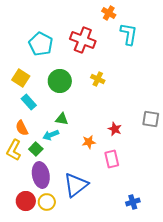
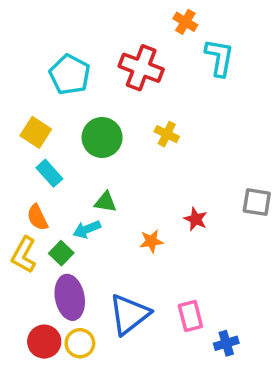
pink rectangle: (112, 159) -> (190, 316), moved

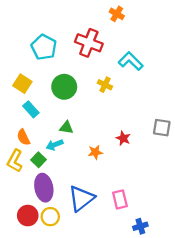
cyan L-shape: (219, 58) -> (131, 61), moved, turned -55
blue cross: (226, 343) -> (140, 226), moved

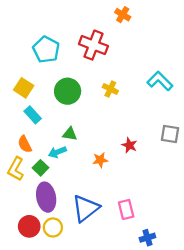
cyan L-shape: (131, 61) -> (160, 81), moved

